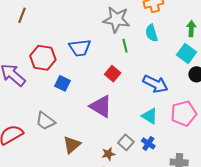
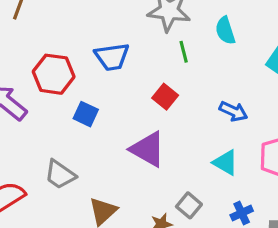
blue arrow: (155, 84) -> (233, 111), size x0.7
blue cross: (148, 143) -> (242, 213), moved, turned 32

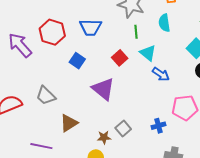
blue square: (86, 114) -> (77, 61), moved
cyan triangle: (226, 163) -> (148, 53), moved
blue cross: (242, 213) -> (158, 126), moved

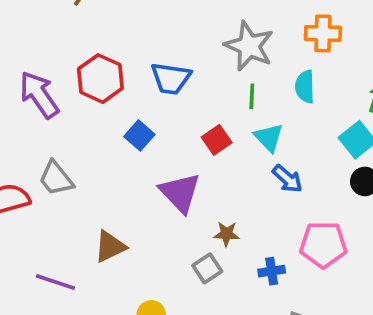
gray trapezoid: (46, 96) -> (56, 178), moved
brown star: (104, 137) -> (227, 234), moved

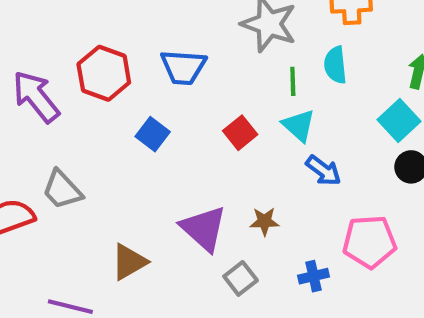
green line: (252, 96) -> (293, 81), moved
purple triangle: (180, 193) -> (204, 229), moved
brown star: (227, 234) -> (264, 221), moved

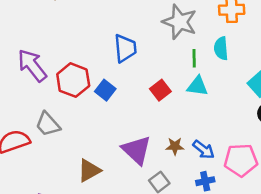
blue trapezoid: (183, 67) -> (125, 48), turned -100
red hexagon: (104, 73) -> (73, 80), moved
cyan triangle: (299, 125) -> (197, 86), turned -35
blue arrow: (323, 170) -> (203, 150), moved

